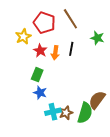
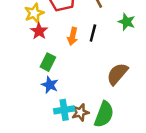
red star: (40, 51) -> (39, 31), moved
brown semicircle: (97, 100) -> (117, 74), moved

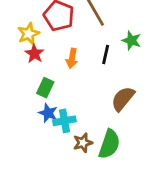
black line: (93, 33) -> (106, 55), moved
cyan cross: (64, 110) -> (64, 121), moved

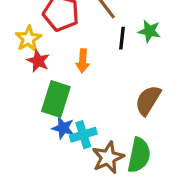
black line: (106, 55) -> (122, 38), moved
green rectangle: (45, 88) -> (56, 99), size x1.5
brown star: (83, 143) -> (108, 157), size x1.4

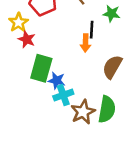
black line: (122, 38) -> (92, 30), moved
orange arrow: (83, 61) -> (86, 43), moved
blue star: (63, 128) -> (57, 81), moved

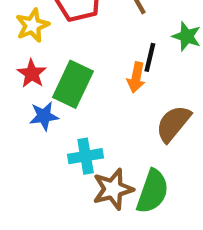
red star: (27, 39) -> (32, 73), moved
green rectangle: (41, 68) -> (73, 84), moved
blue star: (57, 81) -> (44, 116), moved, turned -30

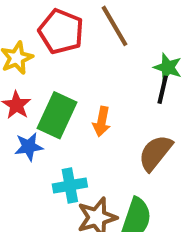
black line: (150, 57) -> (163, 90), moved
orange arrow: (136, 77) -> (102, 122), moved

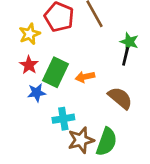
orange arrow: (102, 122) -> (85, 77), turned 66
brown semicircle: (155, 153) -> (120, 98), turned 90

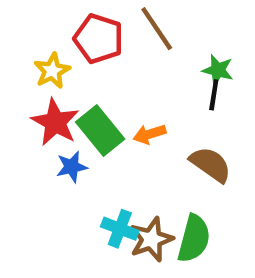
red star: (29, 65) -> (55, 122), size x1.5
green rectangle: (56, 72) -> (100, 130), turned -60
cyan cross: (63, 119) -> (120, 229), moved, turned 35

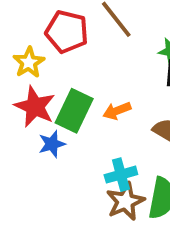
green rectangle: (100, 130) -> (74, 111), turned 69
cyan cross: (120, 229) -> (121, 175), moved, turned -32

